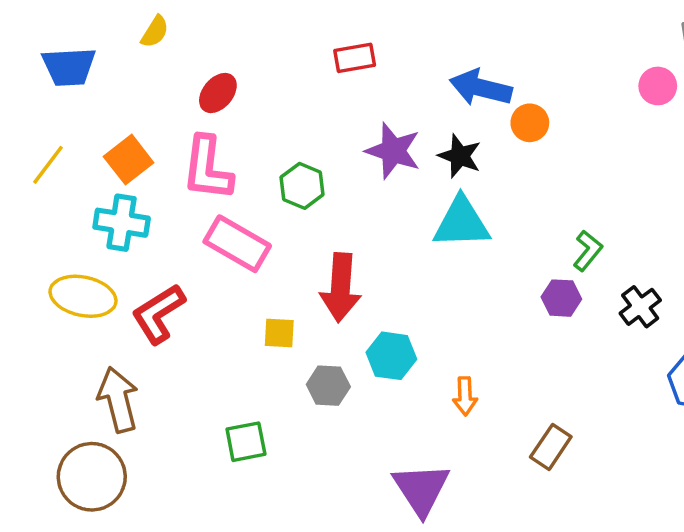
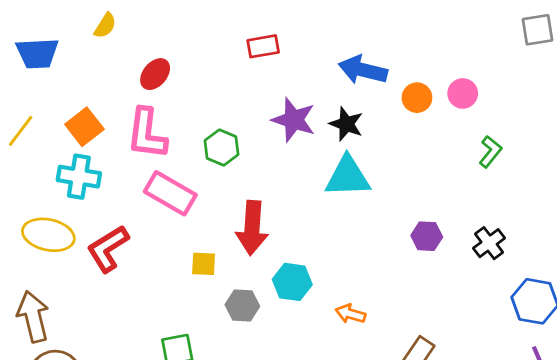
pink circle: (658, 86) -> (463, 93), moved
orange circle: (530, 123) -> (417, 98), moved
green L-shape: (588, 251) -> (490, 152), moved
orange arrow: (465, 396) -> (350, 314), turned 108
brown arrow: (118, 400) -> (33, 317), moved

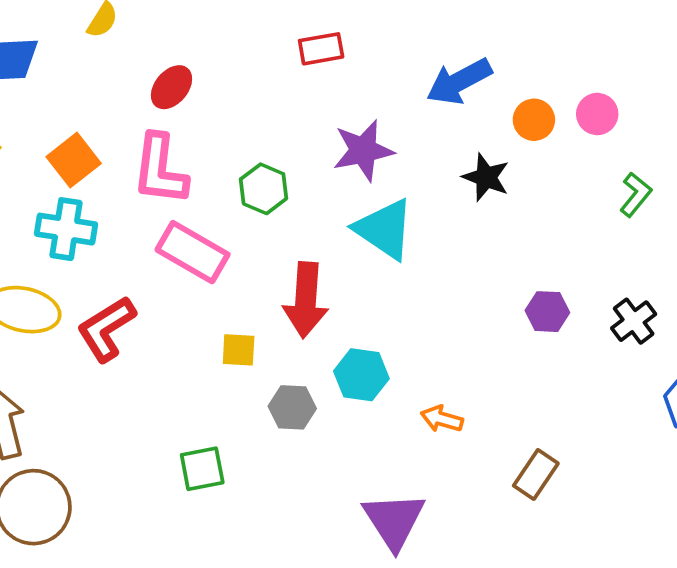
blue arrow: (363, 70) -> (459, 81), turned -42
purple star: (294, 120) -> (363, 150), turned -30
black star: (346, 124) -> (486, 177), moved
cyan triangle: (348, 177) -> (384, 229), moved, turned 36

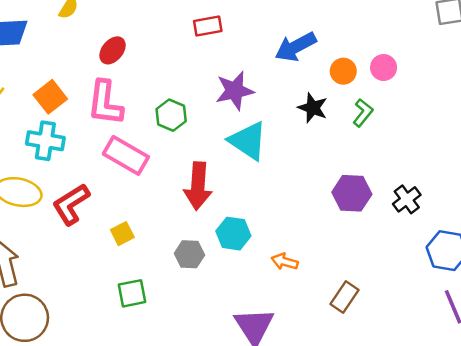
green L-shape: (636, 195) -> (363, 113), moved
purple hexagon: (547, 312) -> (352, 193), size x1.4
yellow square: (239, 350) -> (122, 234), moved, turned -30

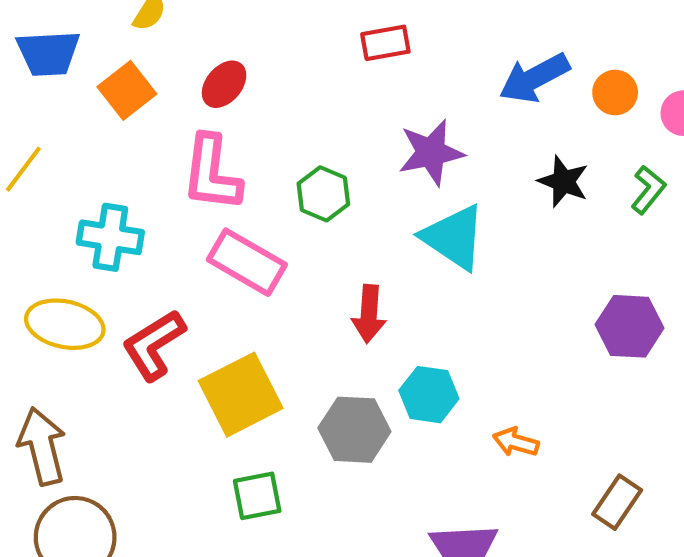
orange circle: (343, 71) -> (615, 92), moved
orange square: (50, 97) -> (127, 90), moved
red arrow: (198, 186) -> (369, 314), size x0.7
yellow square: (122, 234) -> (241, 395), size x2.0
gray hexagon: (189, 254) -> (354, 430), size x1.4

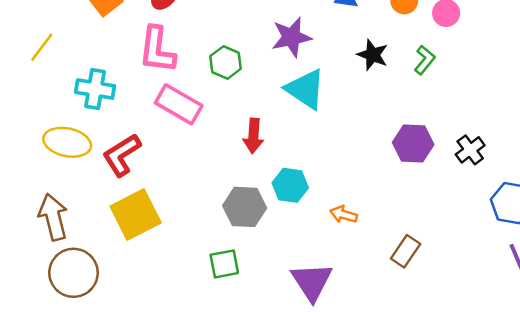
yellow square: (241, 395) -> (136, 215), moved
green square: (257, 496) -> (224, 264), moved

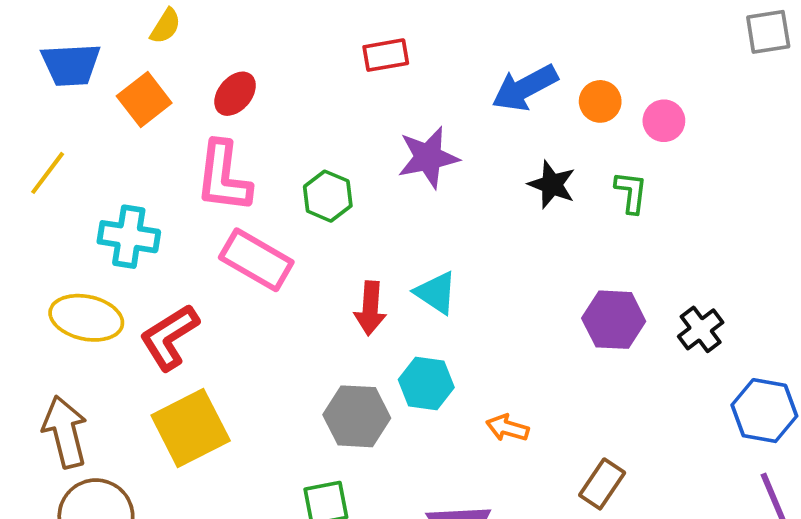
green L-shape: (425, 60) -> (631, 192), turned -32
cyan triangle: (305, 89) -> (436, 293), moved, size x0.7

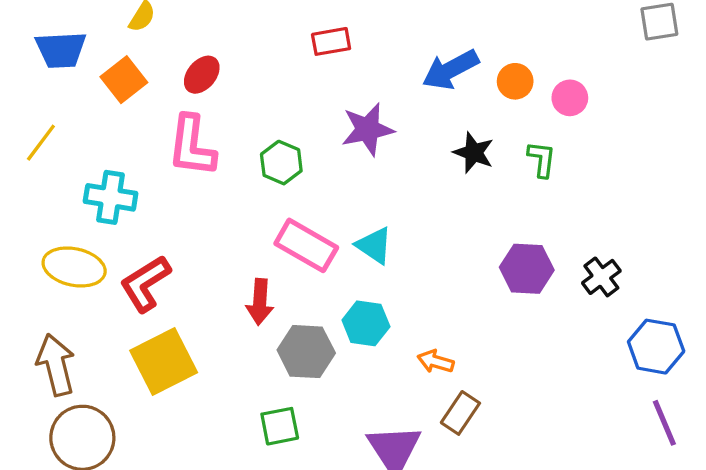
pink rectangle: (256, 260) -> (306, 245), moved
red arrow: (370, 308) -> (260, 302), moved
brown rectangle: (602, 484) -> (460, 413), moved

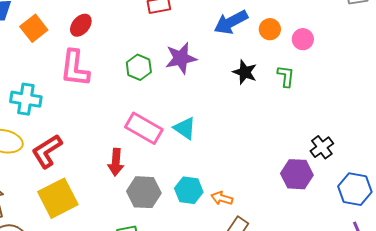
green hexagon: (281, 163) -> (139, 67), moved
purple hexagon: (527, 269) -> (297, 174), moved
cyan hexagon: (366, 323) -> (189, 190), moved

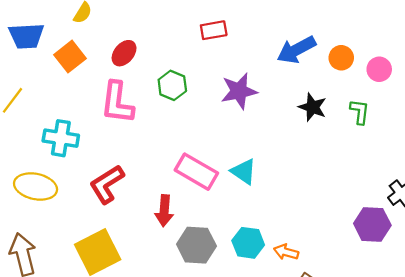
green hexagon: (139, 67) -> (172, 85), moved
red L-shape: (47, 151) -> (107, 184), moved

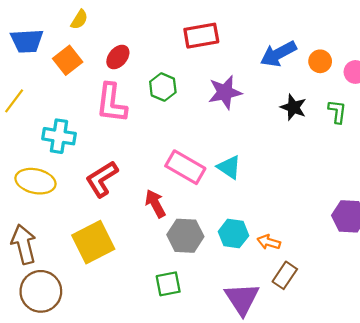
red rectangle: (214, 30) -> (201, 36), size x1.4
red arrow: (164, 211) -> (155, 204), turned 148

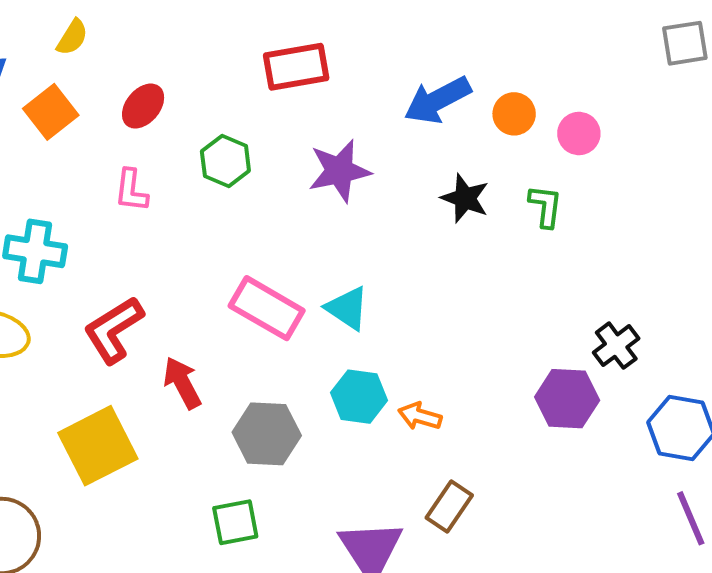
pink L-shape: (111, 103) -> (131, 190), size x0.6
red arrow: (155, 204) -> (182, 383), moved
cyan hexagon: (233, 234) -> (359, 397), moved
orange arrow: (269, 242) -> (420, 416), moved

